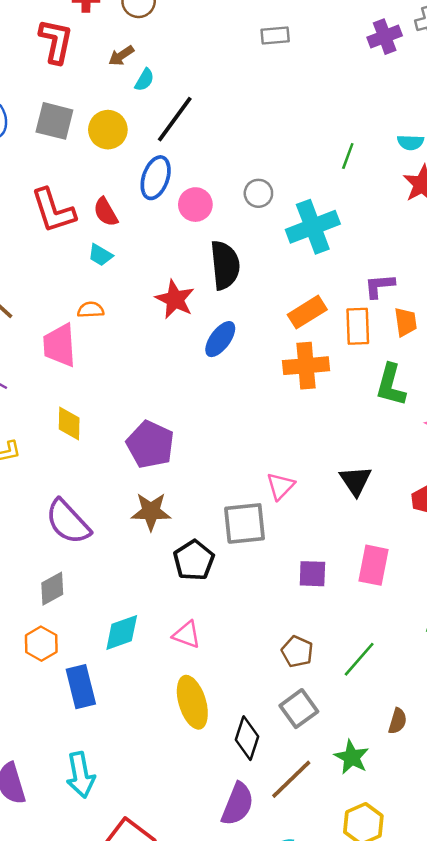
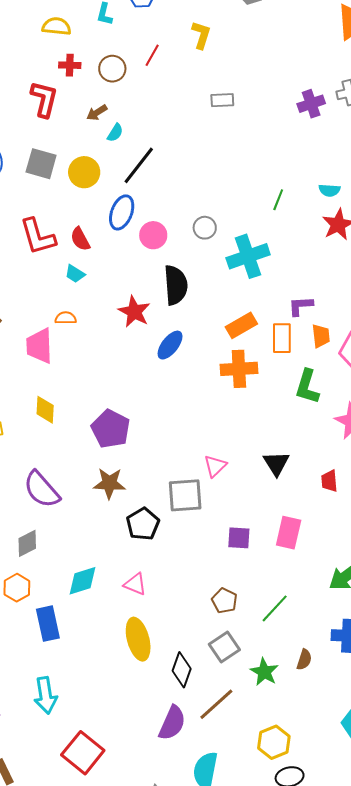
green star: (352, 757) -> (264, 672), moved

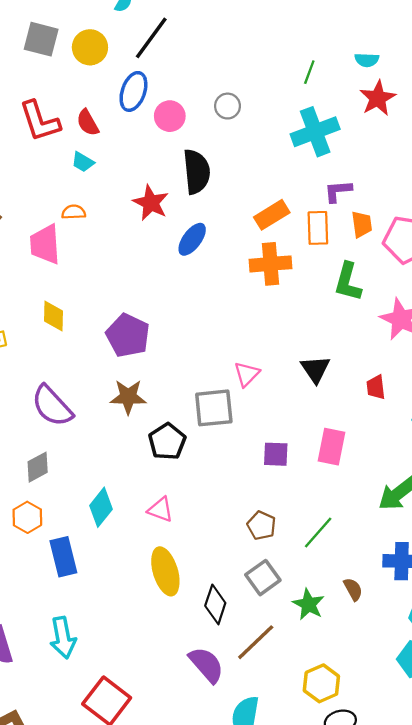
cyan cross: (248, 256) -> (315, 132), moved
cyan diamond: (83, 581) -> (101, 507), turned -32
brown semicircle: (304, 660) -> (353, 589), turned -45
purple semicircle: (172, 723) -> (206, 665), turned -63

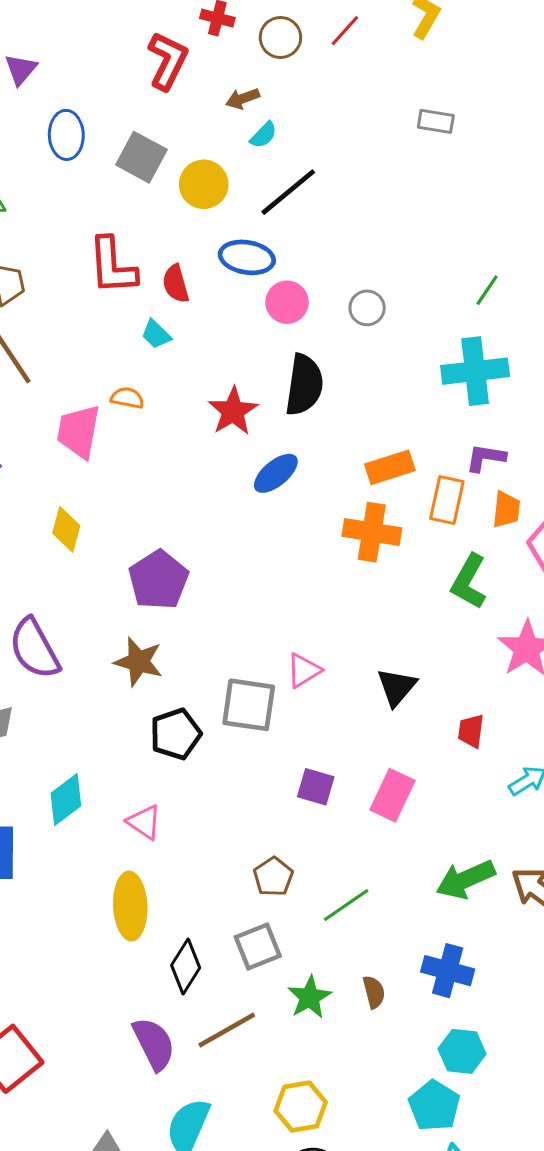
blue ellipse: (133, 91) -> (247, 257), turned 66

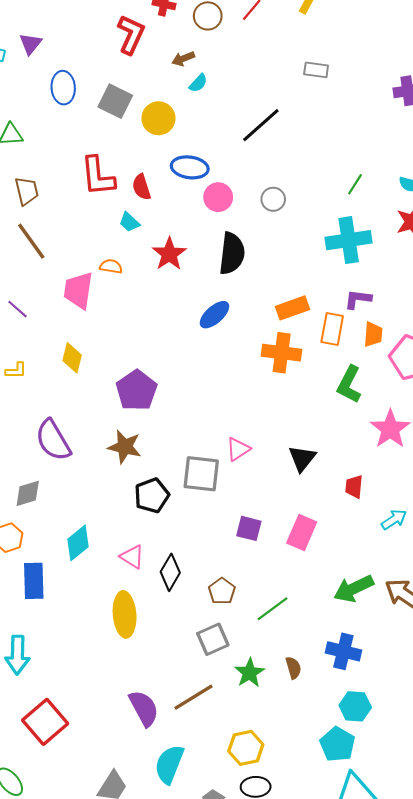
black line: (288, 192) -> (261, 125), moved
red star: (233, 411) -> (169, 254), moved
black diamond: (186, 967) -> (170, 572), moved

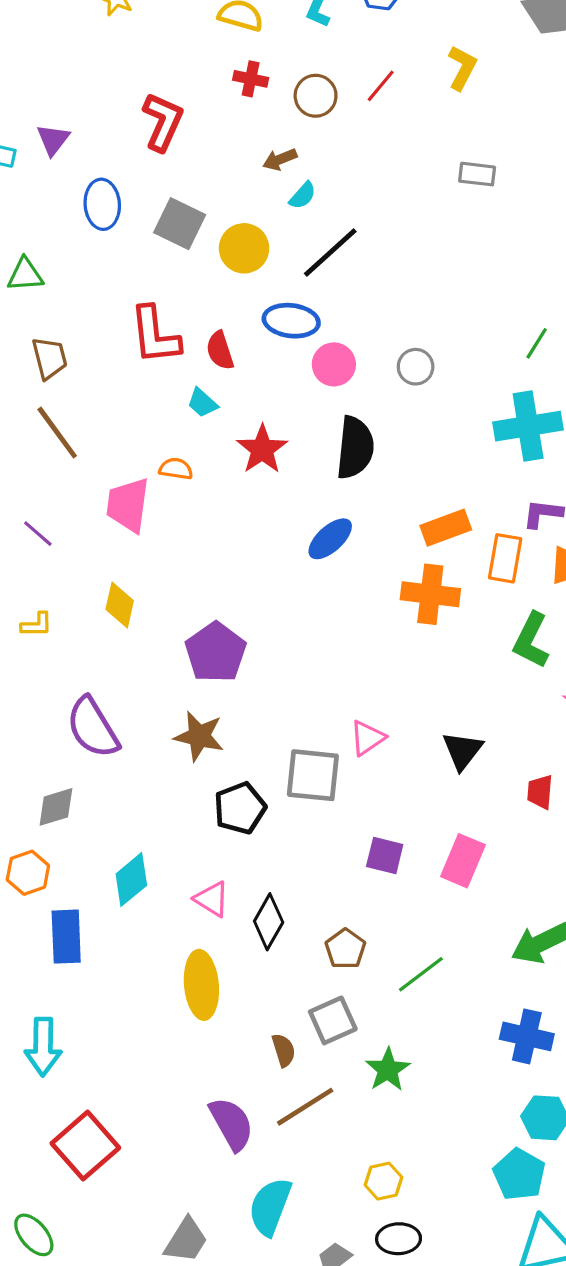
red L-shape: (131, 34) -> (163, 122), moved
black line: (261, 125) -> (330, 252), moved
brown semicircle: (293, 668) -> (284, 1050), moved
yellow hexagon: (246, 748) -> (383, 1181), size x0.7

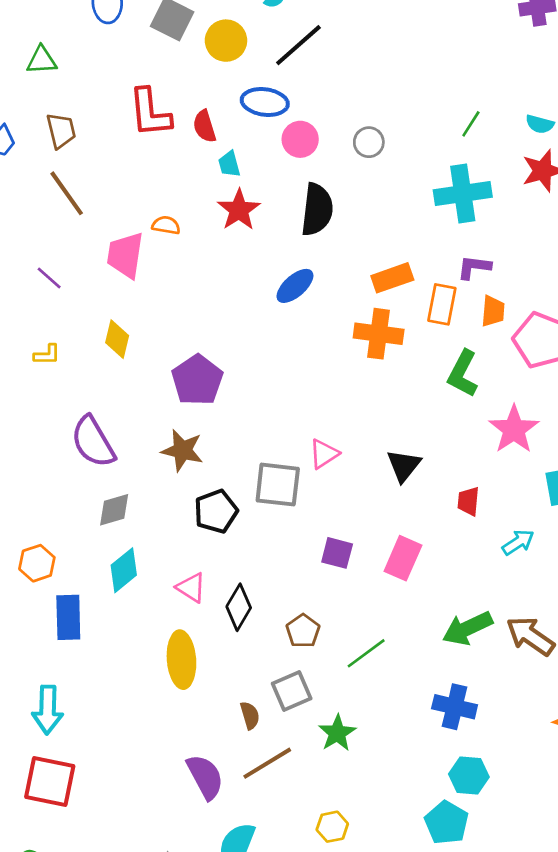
cyan trapezoid: (202, 403) -> (229, 164), moved, turned 32
gray diamond: (56, 807) -> (114, 510), moved
red square: (85, 1146) -> (50, 781), moved, turned -38

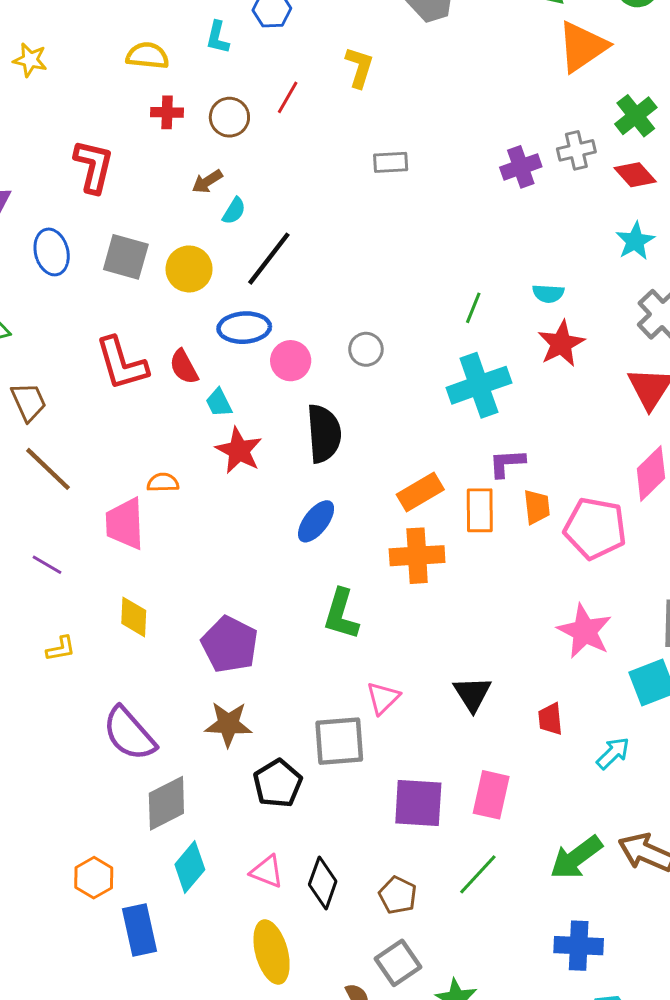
green L-shape: (463, 374) -> (341, 614), moved
gray diamond: (114, 510) -> (166, 803), size x1.4
purple square: (337, 553) -> (418, 803), size x1.5
green line: (366, 653) -> (478, 874), moved

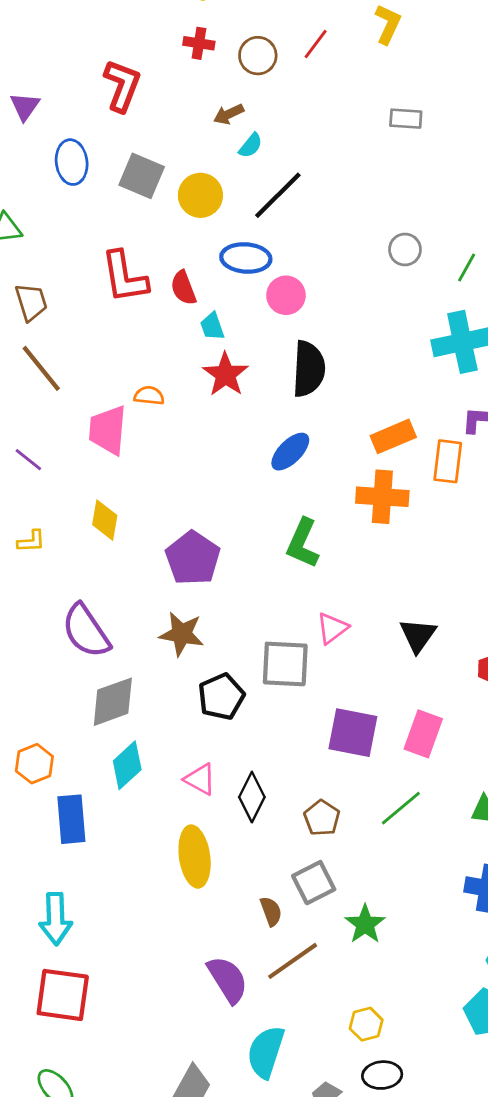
gray circle: (366, 349) -> (405, 250), moved

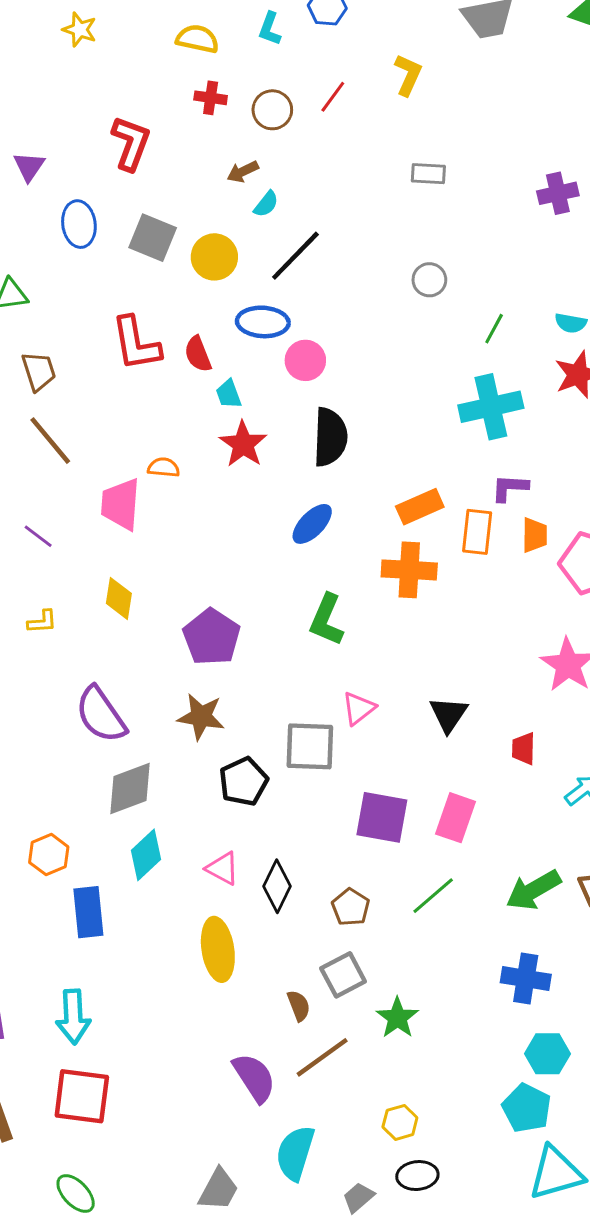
gray circle: (405, 250) -> (429, 280), moved

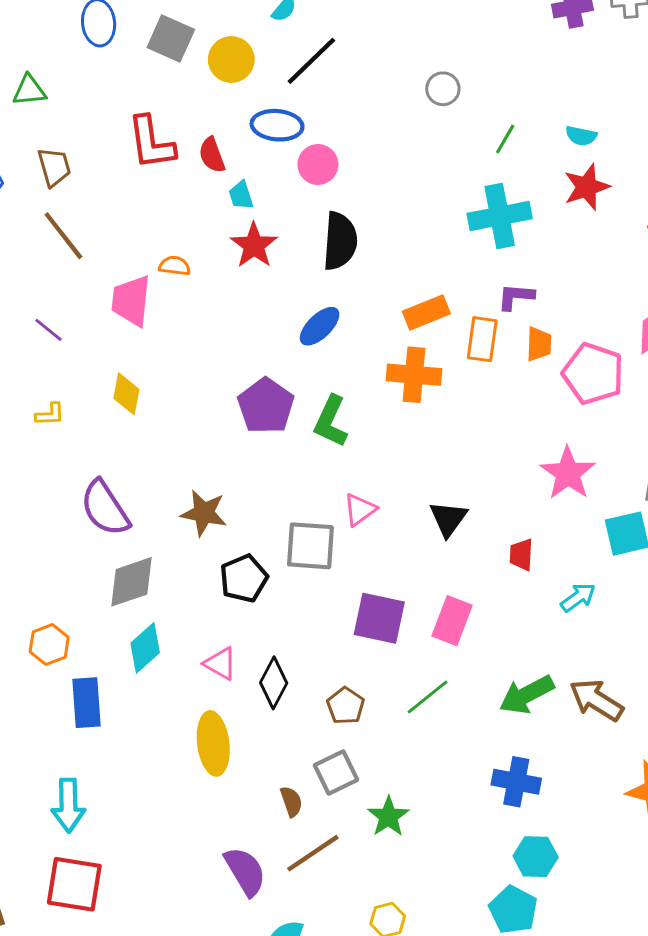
purple pentagon: (212, 637) -> (266, 406), moved

